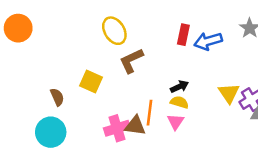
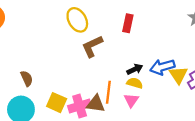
red rectangle: (183, 35) -> (128, 23), moved
blue arrow: (208, 41) -> (162, 67), moved
yellow square: (91, 81) -> (57, 103), moved

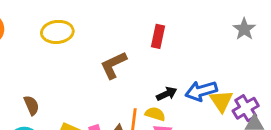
yellow ellipse: (77, 20) -> (57, 32), moved, turned -65
yellow semicircle: (135, 83) -> (155, 114), moved

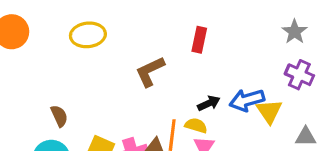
purple cross: (246, 108) -> (299, 75), moved, turned -35

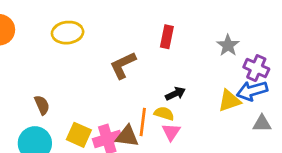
gray star: (295, 32) -> (228, 45), moved
blue arrow: (247, 100) -> (252, 91), moved
yellow triangle: (269, 111) -> (229, 101), turned 45

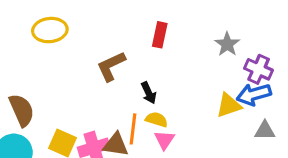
black arrow: (175, 94) -> (149, 93), moved, turned 90
brown semicircle: (42, 105) -> (22, 110), size x1.5

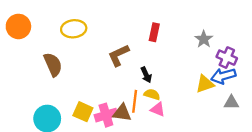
brown semicircle: (22, 110) -> (53, 64), moved
pink triangle: (164, 140) -> (158, 109), turned -42

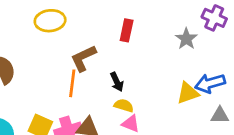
yellow ellipse: (74, 29) -> (50, 21), moved
purple cross: (227, 58) -> (214, 18), moved
orange line: (135, 101) -> (72, 83), moved

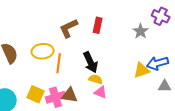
yellow ellipse: (50, 21) -> (43, 51), moved
brown L-shape: (83, 58) -> (69, 28), moved
black arrow: (117, 82) -> (91, 62), size x1.5

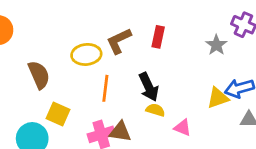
yellow ellipse: (43, 51) -> (86, 54), moved
pink triangle: (101, 92) -> (183, 128), moved
yellow square: (36, 94) -> (58, 114), moved

